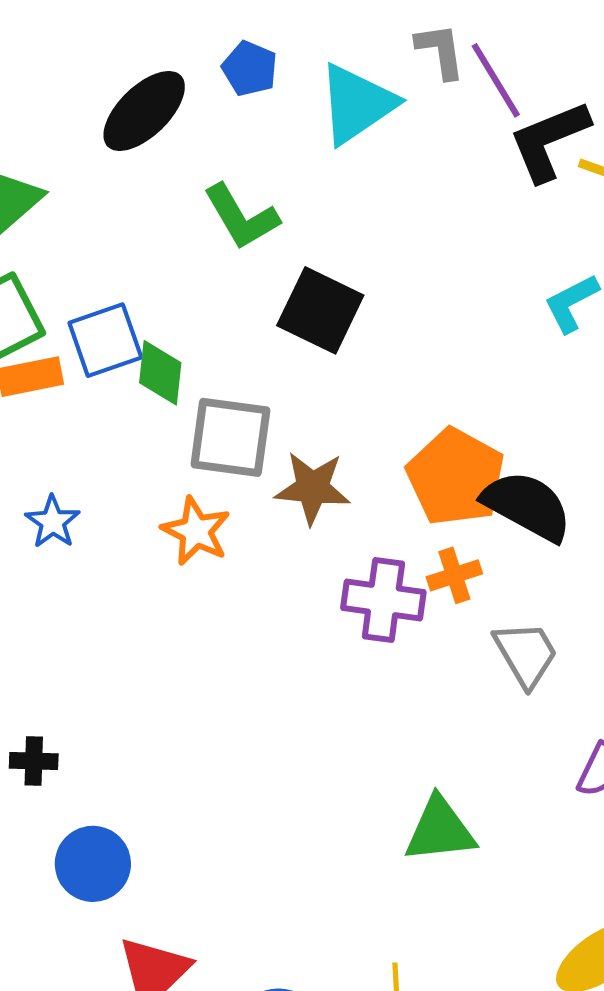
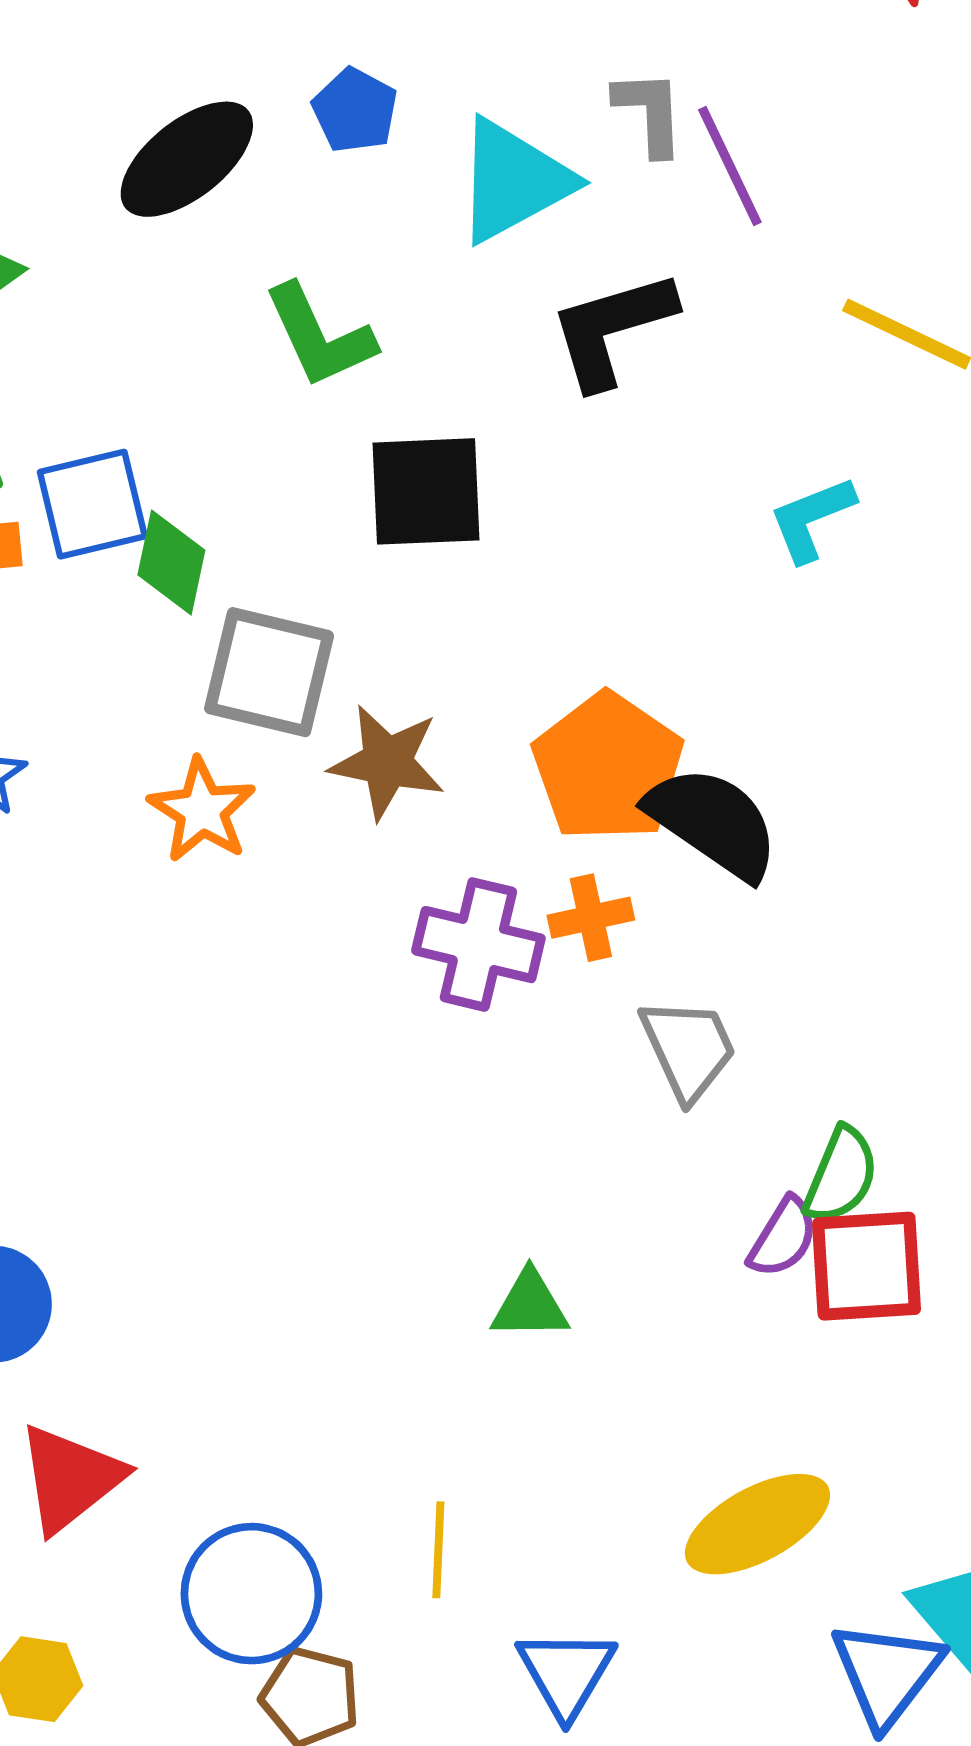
black L-shape: (549, 141) -> (612, 329), moved
black square: (320, 310) -> (426, 491), turned -34
green triangle: (440, 830) -> (530, 1305), size x0.7

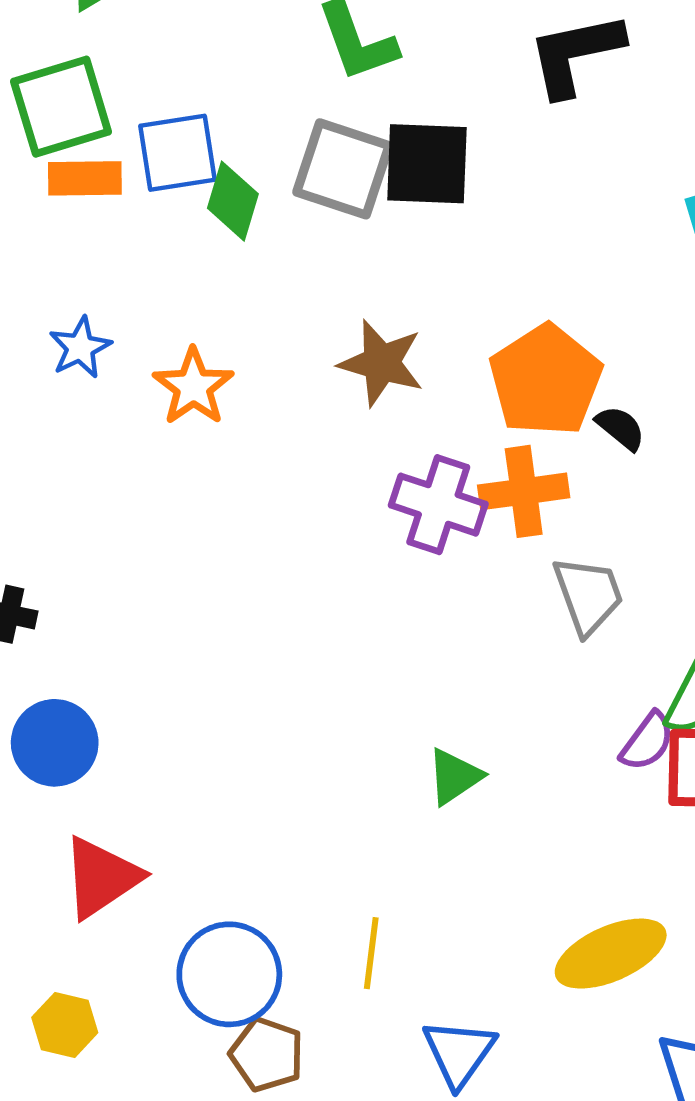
gray square: (269, 672) -> (343, 169), moved
orange star: (202, 810) -> (193, 387), moved
black semicircle: (713, 822) -> (621, 428), size x0.5
orange cross: (591, 918) -> (524, 491), size x1.4
green triangle: (530, 1305) -> (454, 777), turned -38

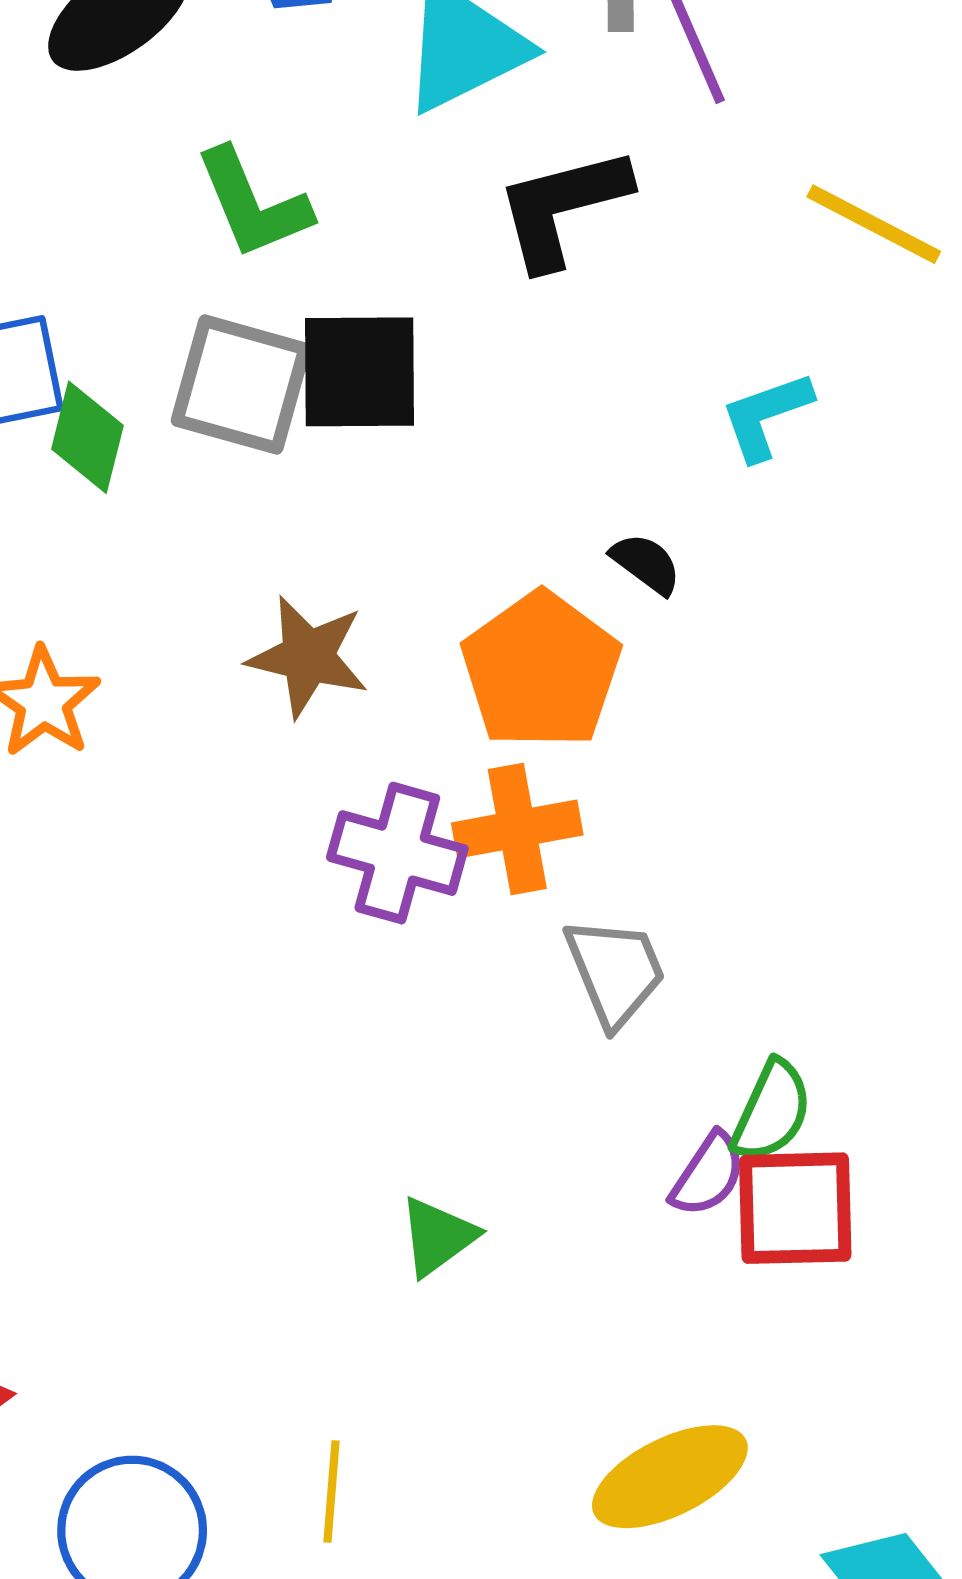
black semicircle: (621, 428) -> (646, 564), moved

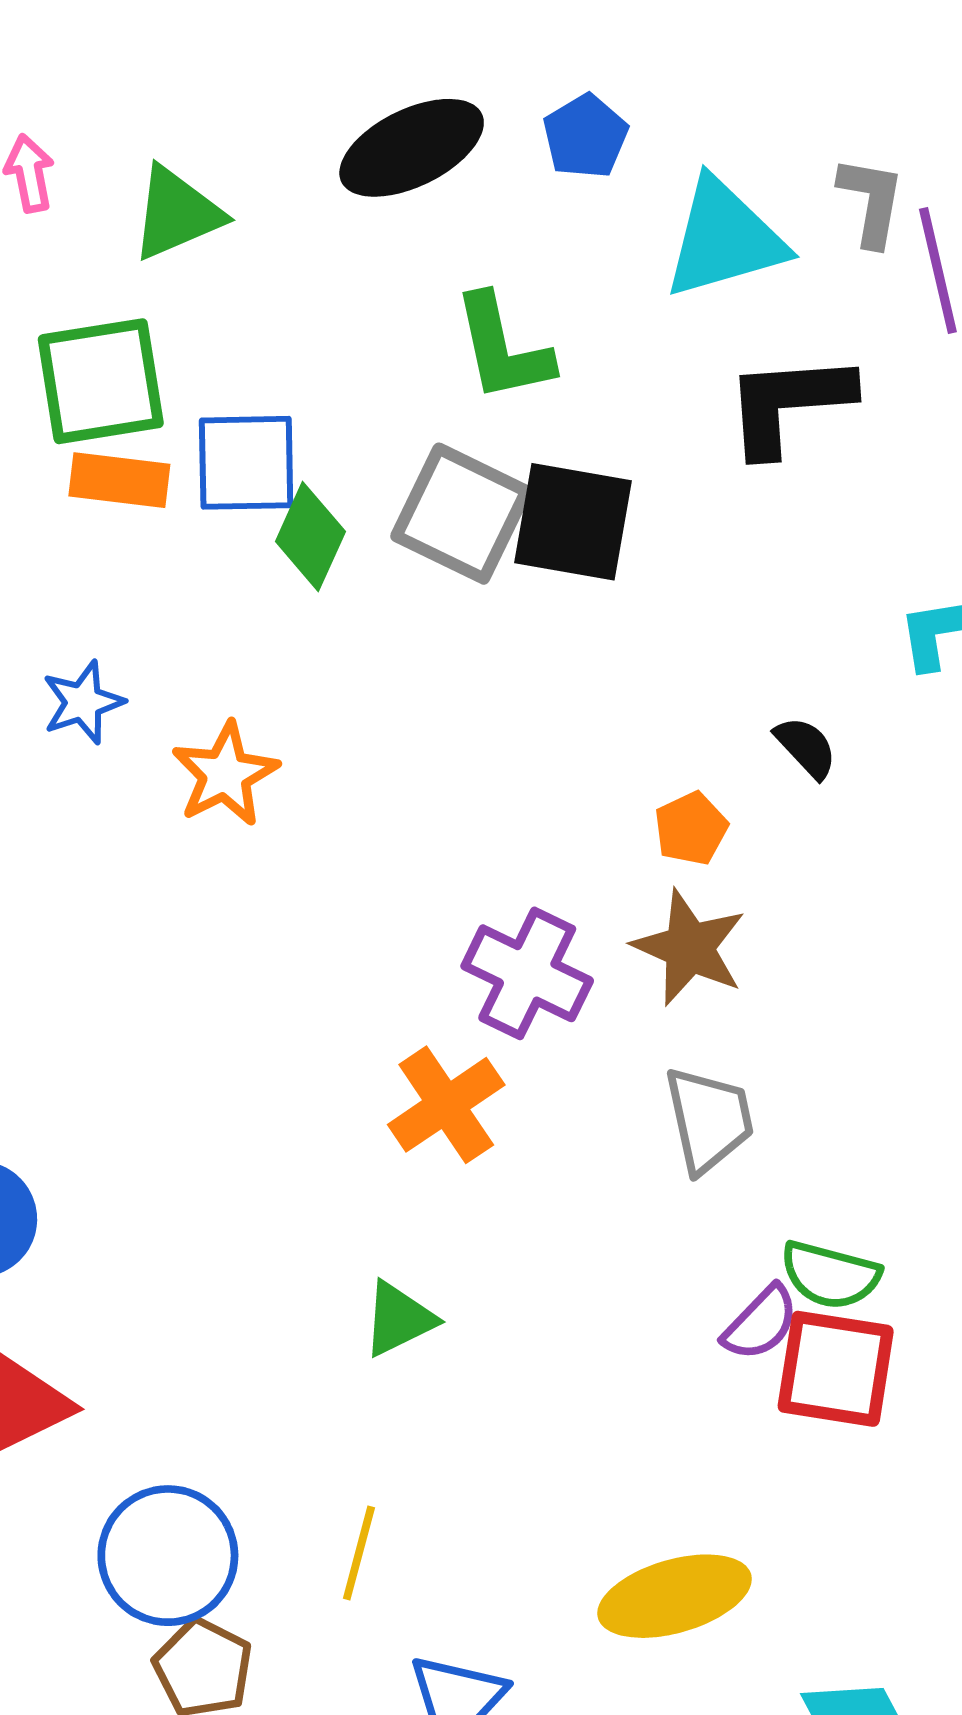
brown star: (308, 657) -> (689, 948), moved
orange pentagon: (541, 670) -> (691, 829), size x0.5
orange cross: (517, 829) -> (446, 1105), moved, turned -34
green semicircle: (772, 1111) -> (830, 1275), turned 70
green triangle: (438, 1236) -> (399, 1319), moved

